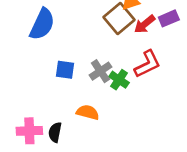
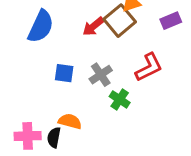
red arrow: (145, 24) -> (93, 26), moved
green cross: (119, 80) -> (120, 99), moved
orange semicircle: (88, 112) -> (70, 121), moved

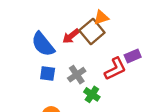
purple rectangle: (171, 21) -> (133, 56), moved
blue semicircle: (41, 26) -> (43, 44), moved, turned 116

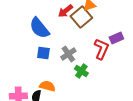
red arrow: (71, 36) -> (65, 11), moved
red L-shape: (115, 69) -> (101, 49), turned -40

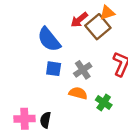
green cross: (81, 71) -> (104, 102), moved
orange semicircle: (47, 86) -> (78, 93), moved

